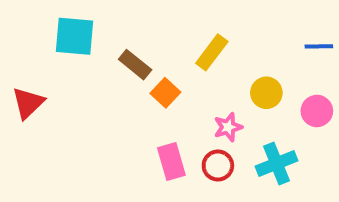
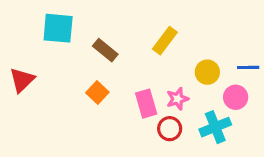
blue line: (319, 46) -> (248, 67), moved
orange square: (165, 93) -> (97, 93), moved
pink circle: (317, 111) -> (236, 97), moved
pink rectangle: (171, 161) -> (146, 104), moved

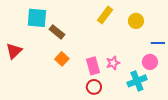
yellow rectangle: (165, 41) -> (105, 15), moved
brown rectangle: (105, 50) -> (57, 32), moved
yellow circle: (207, 72) -> (136, 21), moved
red circle: (170, 129) -> (94, 87), moved

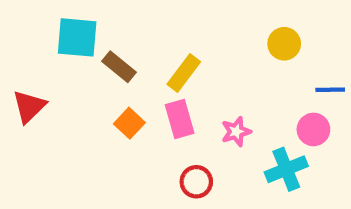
yellow rectangle: (105, 15) -> (184, 73), moved
pink rectangle: (93, 66) -> (180, 119), moved

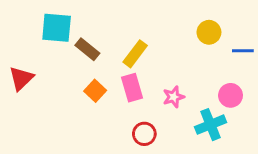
blue line: (330, 90) -> (243, 51), moved

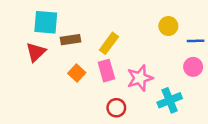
brown rectangle: (87, 49) -> (71, 40), turned -48
red triangle: (21, 78) -> (36, 52), moved
pink circle: (231, 95) -> (193, 67), moved
pink star: (174, 97) -> (140, 78), size x1.5

